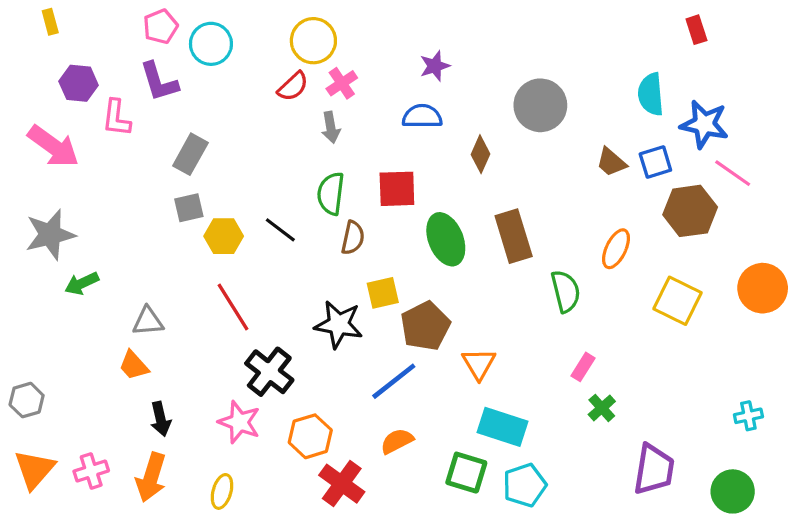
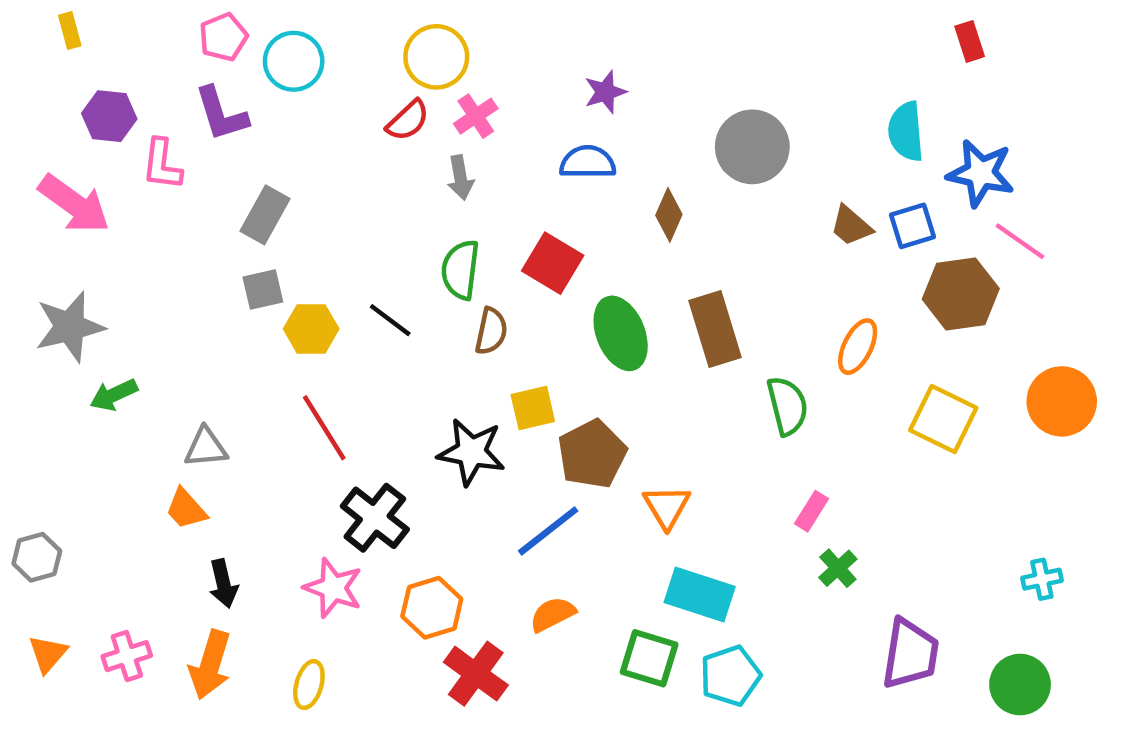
red square: (397, 189) -> (553, 263), turned 33
orange triangle: (34, 469) -> (48, 654), size x0.7

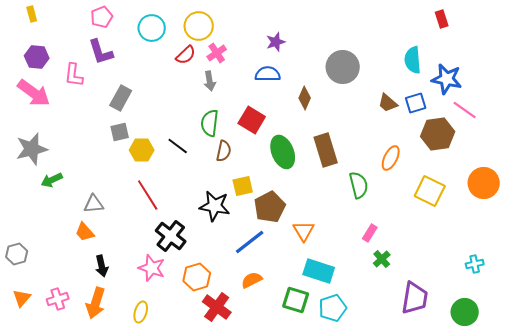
cyan circle: (294, 61) -> (152, 28), moved
purple hexagon: (109, 116) -> (37, 57), moved

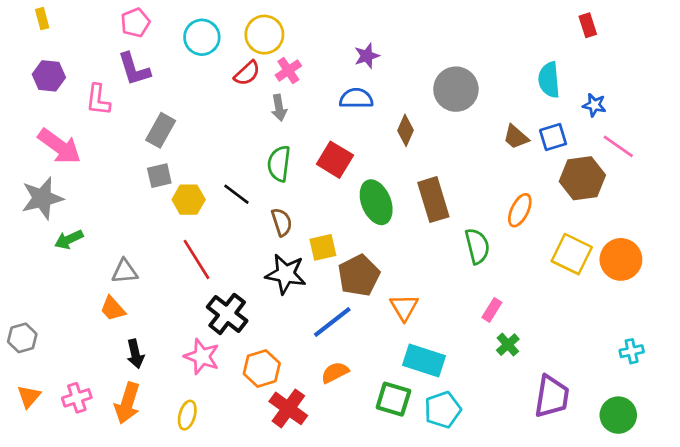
blue star: (447, 79) -> (594, 105), size x0.6
pink arrow: (34, 93) -> (59, 146), moved
brown semicircle: (224, 151) -> (282, 222), moved, turned -30
orange circle: (484, 183) -> (621, 259), moved

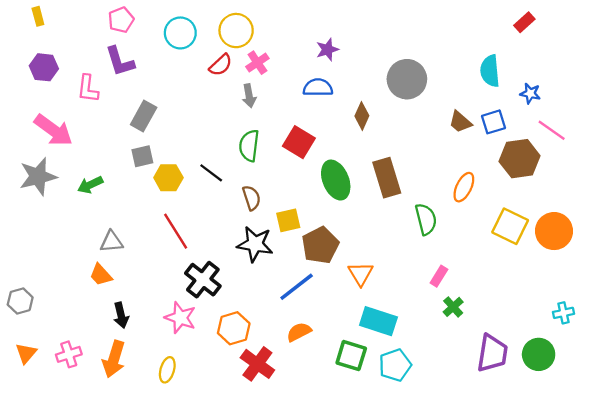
red rectangle: (588, 25) -> (524, 22), turned 66
green arrow: (69, 239) -> (90, 185), moved
green circle: (618, 415) -> (539, 354), moved

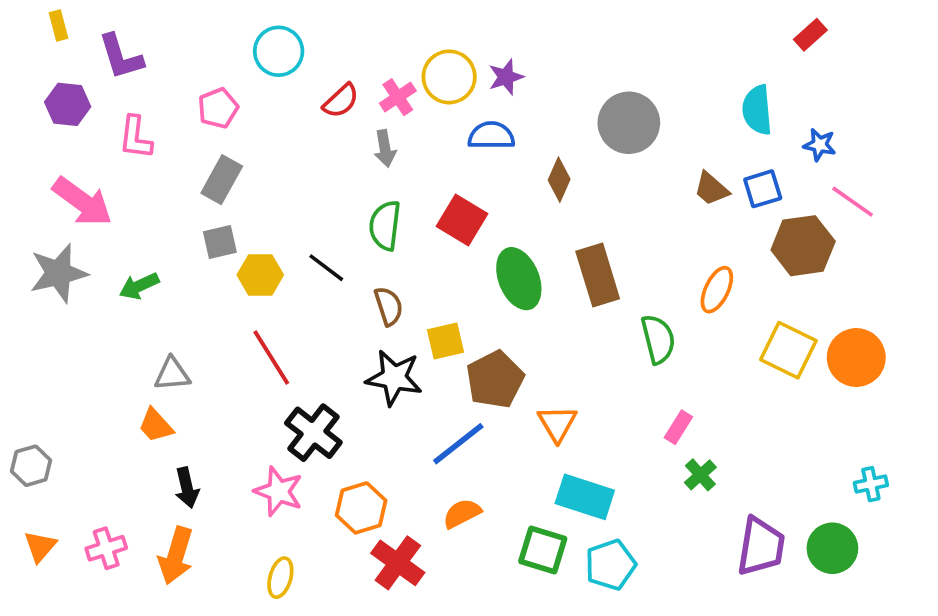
pink pentagon: (121, 20) -> (218, 108), moved
yellow circle: (236, 31) -> (449, 77), moved
purple L-shape: (120, 61) -> (121, 57), moved
yellow ellipse: (167, 370) -> (280, 578), moved

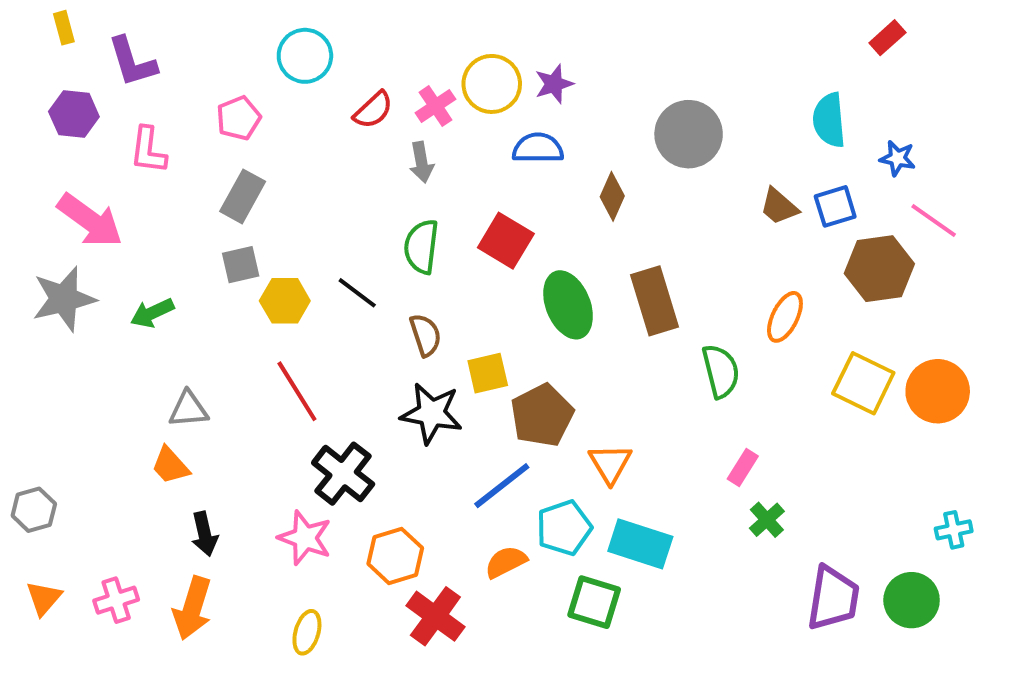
cyan pentagon: (611, 565) -> (564, 528), moved

